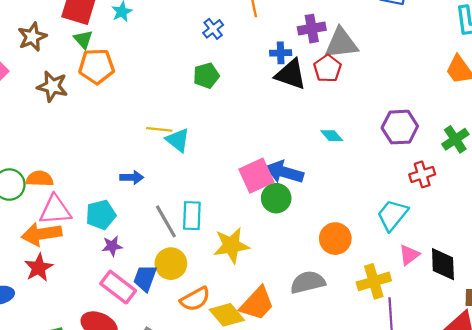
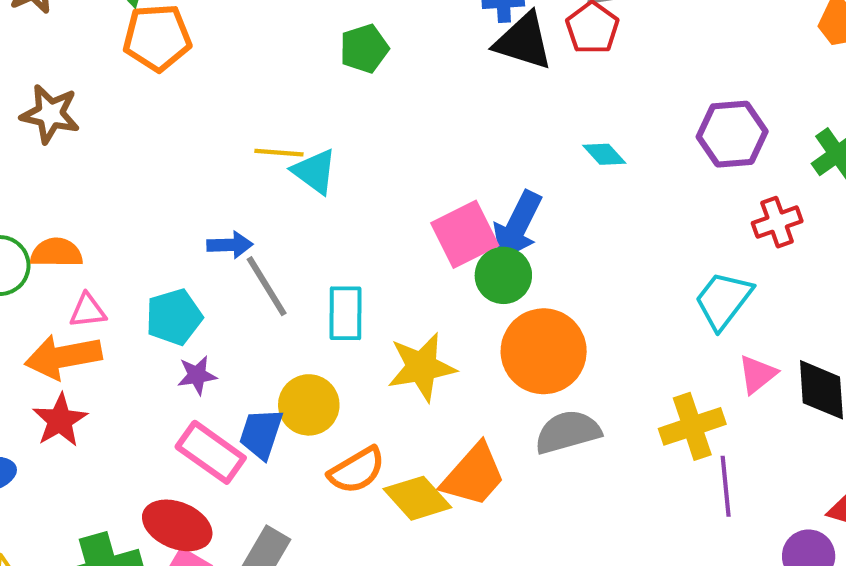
brown star: (52, 86) -> (50, 114), moved
blue arrow: (284, 172) -> (517, 226), turned -78
pink triangle: (55, 210) -> (88, 311), size x0.6
gray line: (166, 221) -> (267, 286), moved
orange circle: (335, 239) -> (544, 351), moved, size x1.4

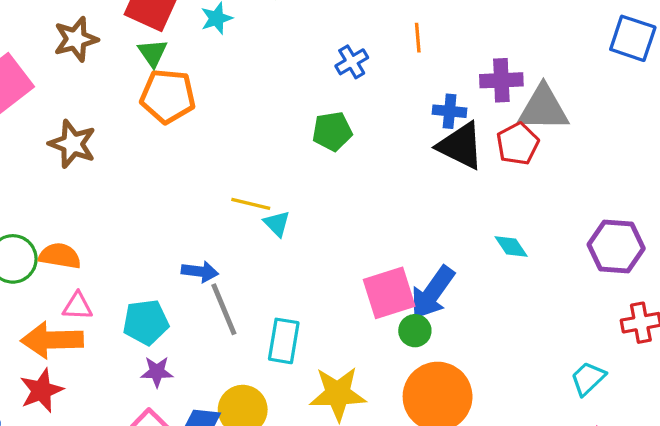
cyan triangle: (315, 171) -> (277, 223), size x0.7
green circle: (503, 275) -> (415, 331), size x0.7
cyan trapezoid: (723, 300) -> (588, 378), size x0.7

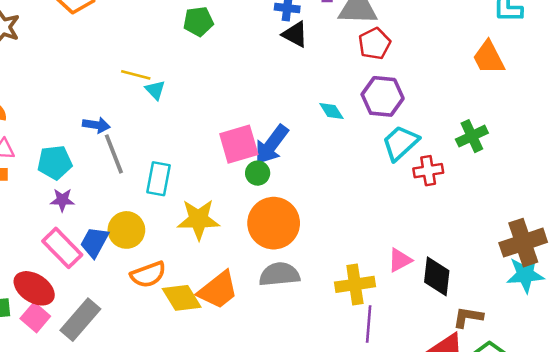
red pentagon: (518, 144) -> (374, 44), moved
black triangle: (461, 146) -> (295, 34), size x0.7
purple hexagon: (616, 247) -> (383, 96), moved
cyan trapezoid: (588, 378) -> (400, 143), moved, size x1.4

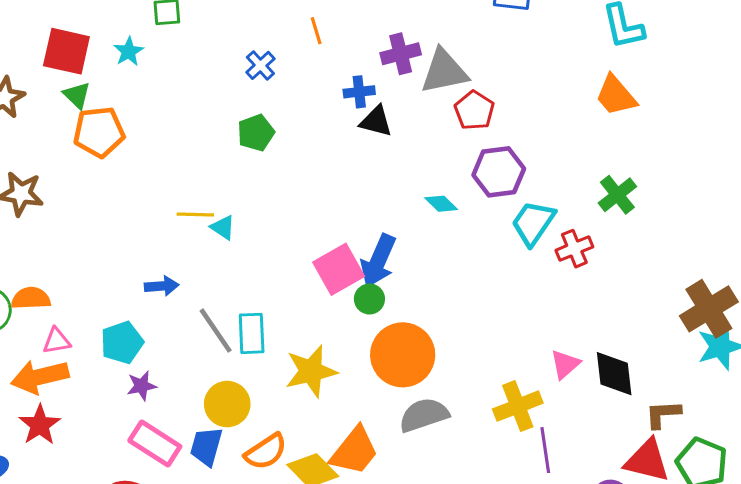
gray line: (114, 154) -> (216, 331), moved
blue trapezoid: (95, 242) -> (206, 446), moved

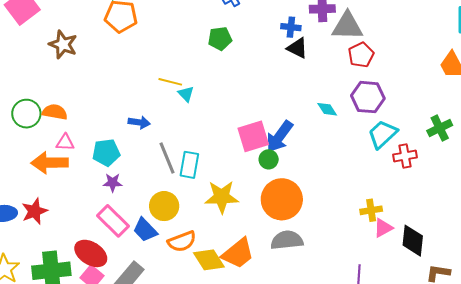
yellow cross: (518, 406) -> (371, 210), moved, size x0.7
red star: (40, 425) -> (35, 211), moved
blue trapezoid: (206, 446) -> (145, 230), turned -72

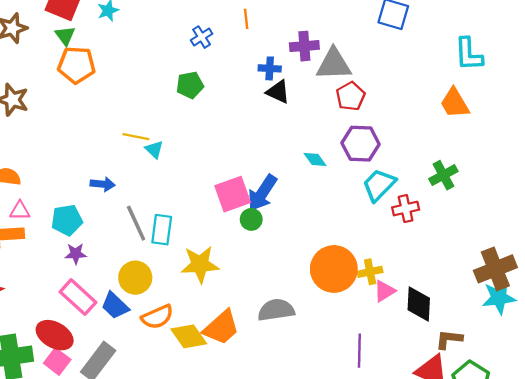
orange circle: (282, 199) -> (334, 269), moved

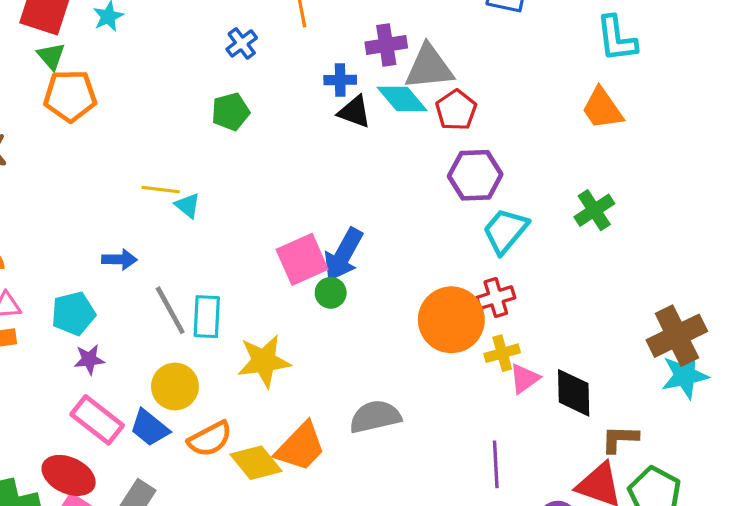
cyan diamond: (315, 159) -> (402, 99), moved, size x1.5
red cross: (406, 209) -> (496, 298), moved
orange circle: (334, 269) -> (451, 320), moved

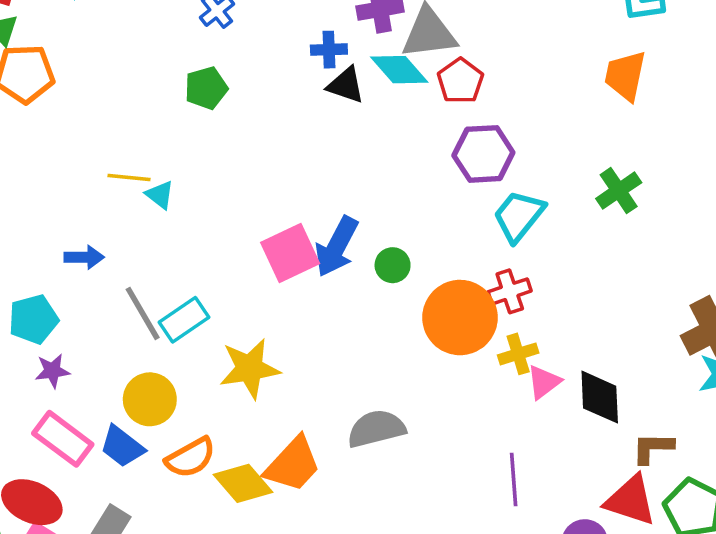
orange trapezoid: (602, 109) -> (625, 76), turned 48
green circle: (331, 293) -> (393, 265), moved
cyan rectangle: (207, 317) -> (184, 320), turned 54

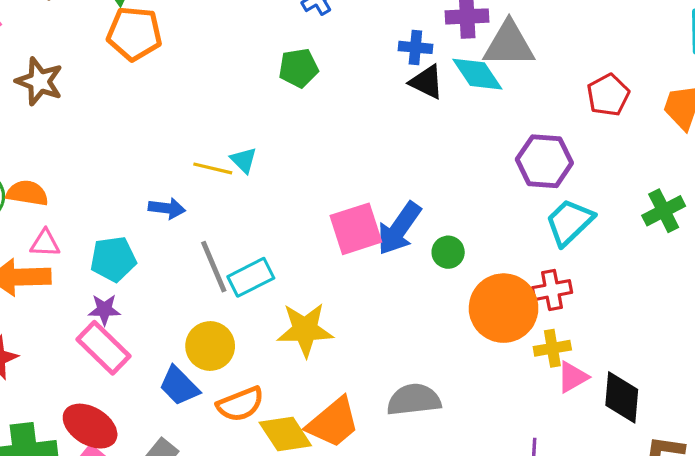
red pentagon: (460, 81) -> (608, 95), moved
yellow line: (129, 177) -> (213, 168), moved
purple star: (52, 371) -> (104, 310), moved
pink rectangle: (63, 439) -> (104, 348), moved

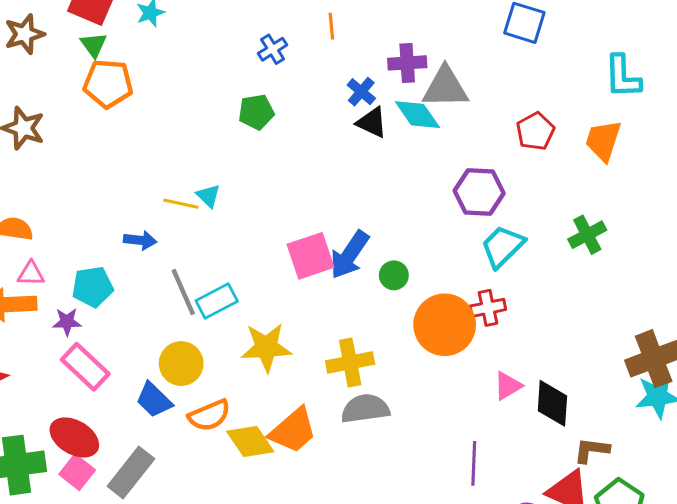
blue cross: (415, 47) -> (361, 92), turned 36
purple star: (104, 310) -> (67, 322), moved
yellow cross: (552, 348) -> (350, 362), moved, size x1.4

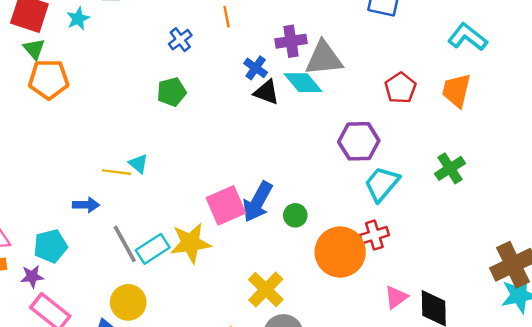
cyan L-shape: (623, 77) -> (468, 37), turned 135
yellow star: (266, 347) -> (190, 243), moved
yellow cross: (350, 362) -> (266, 289), turned -30

